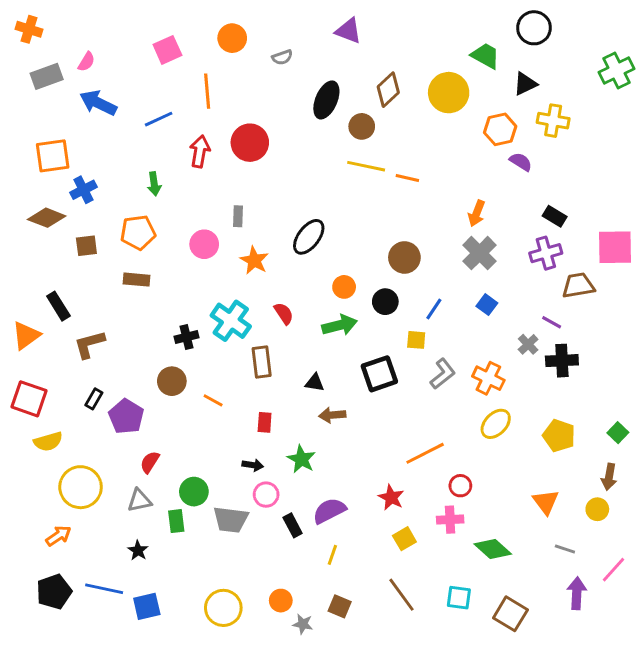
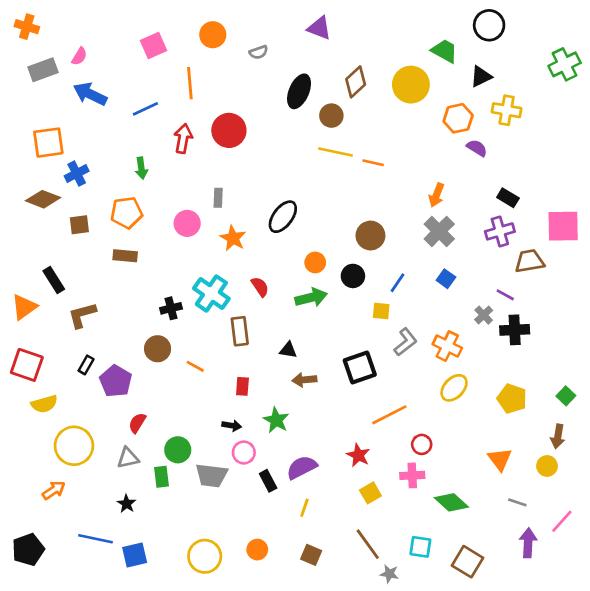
black square: (379, 374) -> (360, 368), moved
black pentagon: (54, 592) -> (28, 550), moved
gray star: (303, 624) -> (389, 574), moved

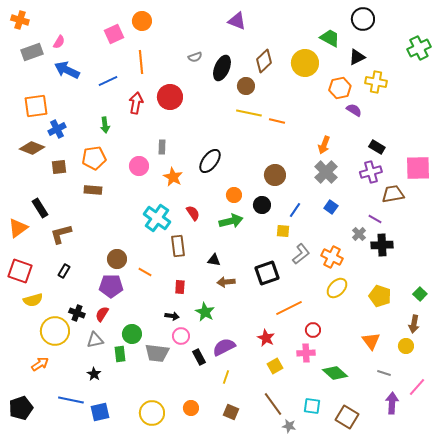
orange circle: (213, 35) -> (142, 21), moved
gray semicircle: (259, 52) -> (195, 57), moved
black cross: (171, 308) -> (77, 313), moved, turned 35
purple pentagon: (116, 381) -> (111, 286), moved, turned -30

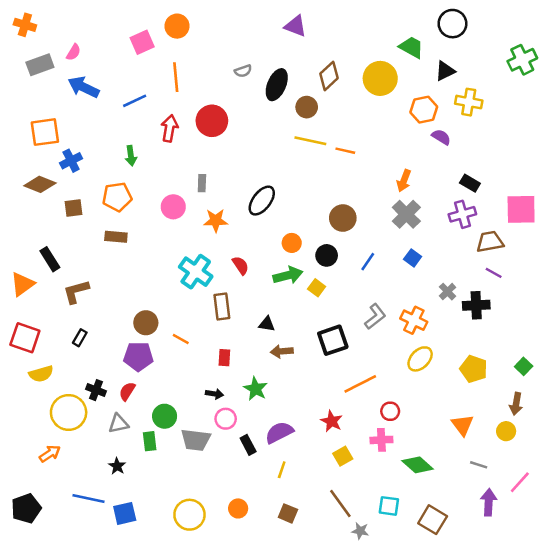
orange star: (173, 177) -> (216, 221), turned -30
purple line: (375, 219) -> (494, 273), moved
yellow square: (283, 231) -> (317, 288), moved, turned 32

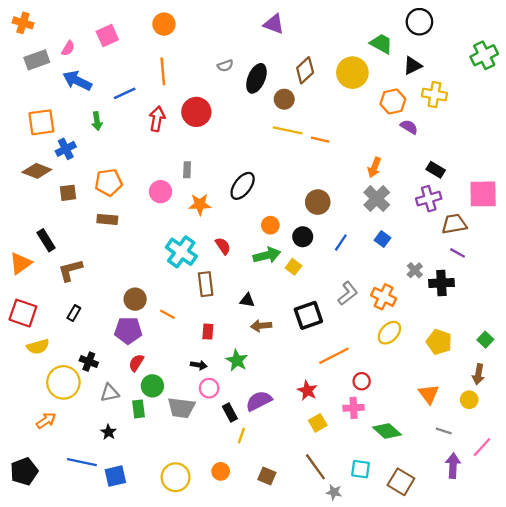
pink square: (142, 42) -> (107, 36), moved
green arrow: (131, 156) -> (97, 121), moved
red semicircle: (127, 391) -> (136, 363), moved
yellow line: (282, 470) -> (241, 436), moved

